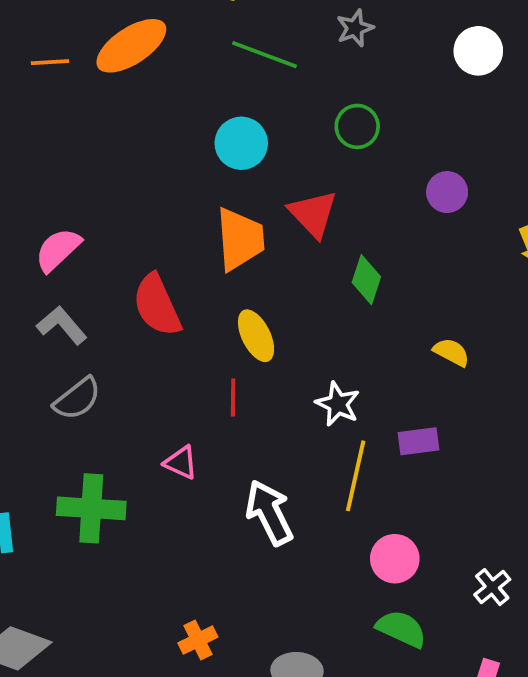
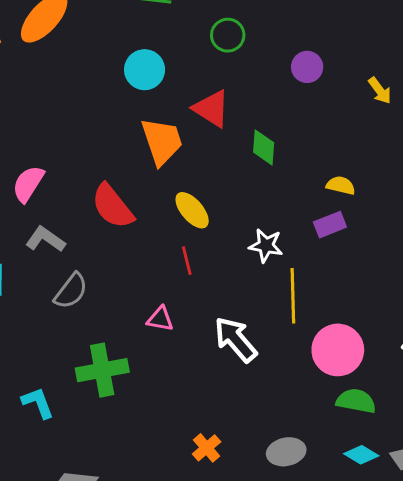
purple rectangle: (419, 441) -> (330, 225), moved
pink circle: (395, 559) -> (338, 350), size x1.4

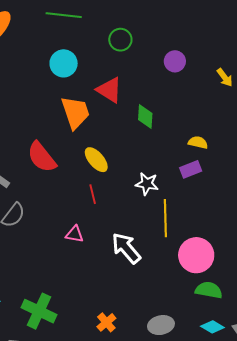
green cross: (102, 370) -> (39, 311), moved, turned 36

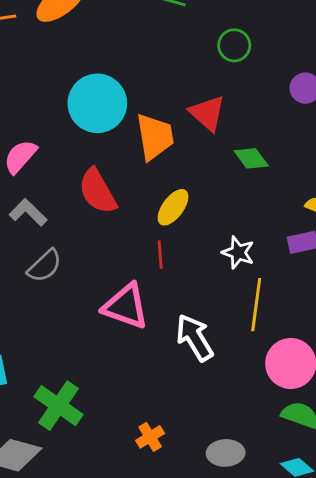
cyan circle: (64, 63) -> (97, 103), moved, size x1.5
green diamond: (145, 117) -> (251, 158), turned -50
yellow ellipse: (96, 160) -> (173, 207), turned 68
pink triangle: (75, 234) -> (126, 306), size x1.8

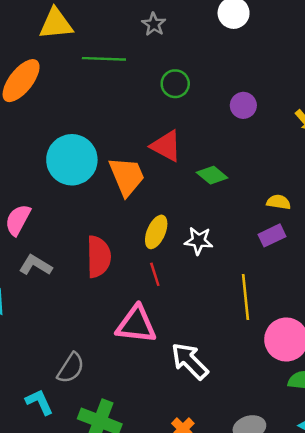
red semicircle: (97, 191) -> (99, 257), moved, turned -138
white star: (238, 252) -> (199, 241), moved
gray semicircle: (45, 266) -> (71, 368), moved
white arrow: (195, 338) -> (190, 361), moved

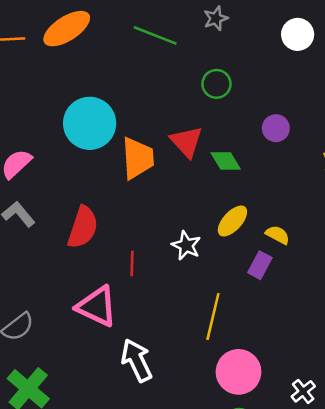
green diamond: (212, 175) -> (226, 161), moved
yellow ellipse: (156, 232) -> (232, 221), moved
purple rectangle: (272, 235) -> (260, 265), turned -55

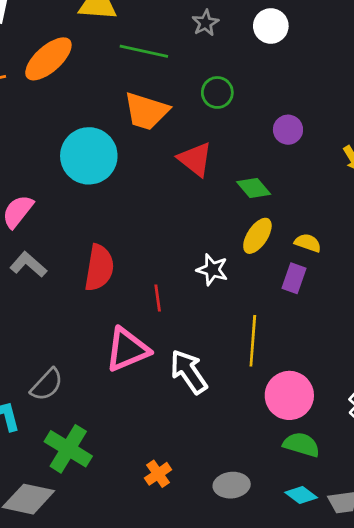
white circle: (298, 34) -> (271, 26), moved
orange trapezoid: (138, 158) -> (146, 111), moved, turned 120
green diamond: (226, 161) -> (254, 188), moved
pink triangle: (97, 306) -> (127, 350), turned -39
white arrow: (137, 360) -> (189, 372), moved

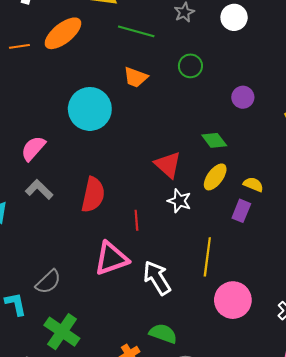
orange trapezoid: (146, 111) -> (136, 77), size x0.7
red triangle: (195, 159) -> (168, 165), moved
green semicircle: (301, 445) -> (163, 333), moved

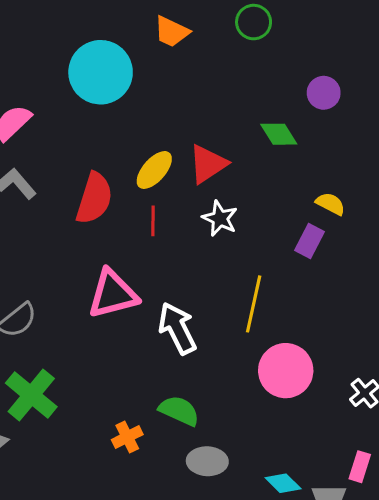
purple circle: (243, 97) -> (324, 93), moved
red triangle: (168, 165) -> (208, 164), turned 40
yellow ellipse: (215, 177) -> (154, 170), moved
red line: (136, 220) -> (153, 221), moved

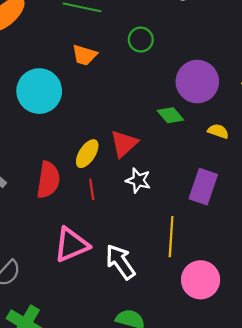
purple circle: (324, 93) -> (197, 82), size x1.8
yellow semicircle: (330, 204) -> (218, 131), moved
purple rectangle: (310, 241) -> (203, 187), size x1.5

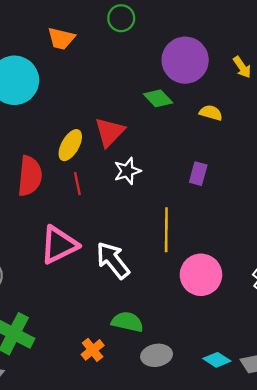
white star: (138, 180) -> (127, 171), turned -30
purple rectangle: (203, 187) -> (198, 174), size x0.6

